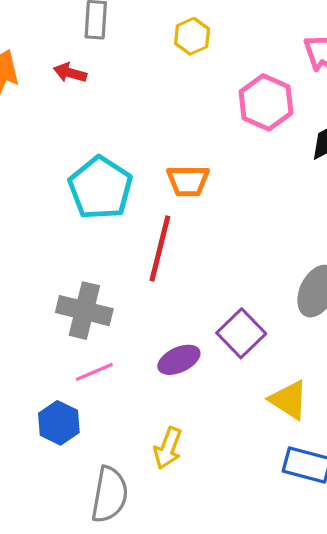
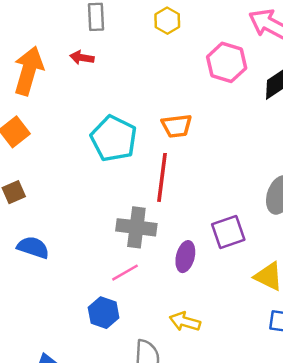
gray cross: (84, 311) -> (136, 227), moved
purple square: (241, 333) -> (228, 232), turned 32
purple ellipse: (179, 360) -> (185, 257), turned -44
yellow arrow: (168, 448) -> (185, 322), turned 92

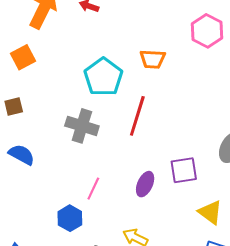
orange trapezoid: (177, 126) -> (153, 59), moved
gray cross: (136, 227) -> (82, 126), moved
pink line: (125, 273) -> (93, 189), turned -45

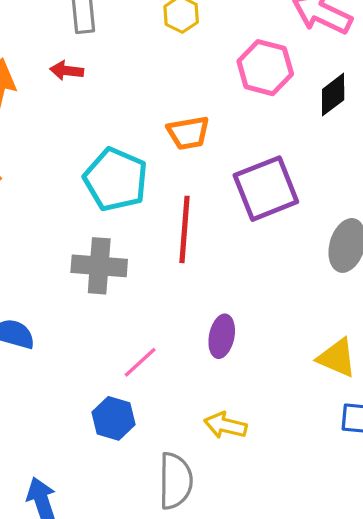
purple square: (184, 170) -> (266, 189), moved, size x1.4
pink line: (93, 189) -> (140, 362), turned 35

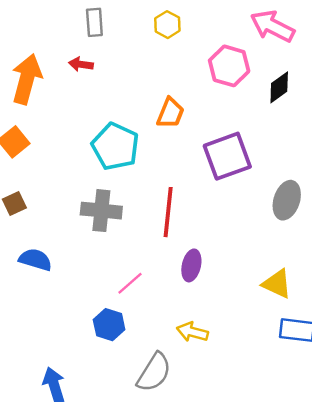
orange trapezoid: (188, 133) -> (170, 113), turned -60
red line: (184, 229) -> (168, 212), moved
gray semicircle: (175, 481) -> (154, 372), turned 30

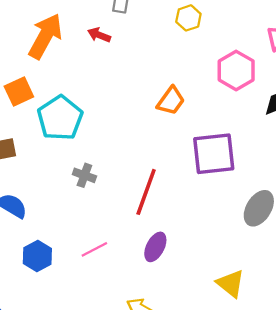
cyan pentagon: (115, 146) -> (60, 118), moved
gray cross: (101, 211) -> (84, 175), size x0.6
blue hexagon: (109, 325) -> (37, 256), moved

